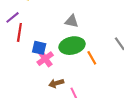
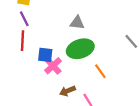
purple line: (12, 17) -> (24, 19), moved, turned -72
orange line: (92, 58) -> (100, 71), moved

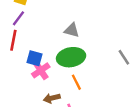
purple line: (24, 19) -> (18, 18), turned 56
orange line: (100, 71) -> (76, 82), moved

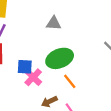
gray triangle: (72, 30) -> (54, 23), moved

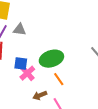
gray triangle: (54, 23) -> (20, 30), moved

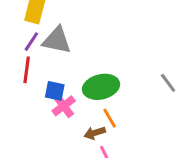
gray triangle: (20, 30) -> (57, 40), size x1.5
brown arrow: (40, 95) -> (95, 133), moved

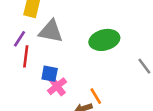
purple line: (31, 42) -> (20, 39), moved
green ellipse: (101, 87) -> (104, 40), moved

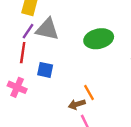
purple line: (20, 39) -> (28, 31), moved
pink cross: (57, 86) -> (17, 87), moved, turned -30

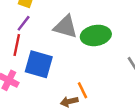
gray triangle: (47, 29) -> (65, 27), moved
blue square: (45, 70) -> (39, 64), size x1.6

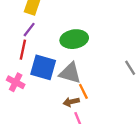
gray triangle: (65, 27) -> (70, 73), moved
green ellipse: (96, 35) -> (74, 39), moved

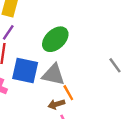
green ellipse: (74, 39) -> (55, 39), turned -30

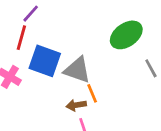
green ellipse: (55, 39) -> (126, 35), moved

